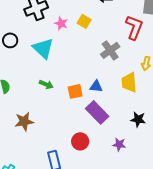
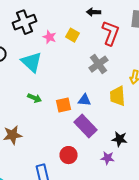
red L-shape: (134, 27) -> (110, 33), moved
black star: (138, 119) -> (120, 139), moved

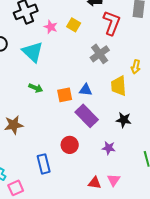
black star: (120, 139) -> (124, 120), moved

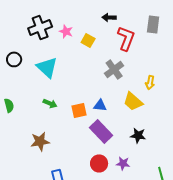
pink star: (51, 27) -> (66, 31), moved
yellow trapezoid: (119, 86) -> (133, 101), turned -45
brown star: (14, 125) -> (40, 141), moved
red circle: (70, 145) -> (99, 163), moved

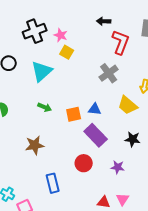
yellow square: (88, 40) -> (67, 52), moved
cyan triangle: (47, 67) -> (42, 71), turned 35
red circle: (99, 163) -> (84, 163), moved

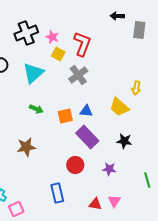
black arrow: (104, 21) -> (117, 16), moved
red L-shape: (121, 42) -> (82, 44), moved
gray cross: (109, 73) -> (78, 75), moved
blue rectangle: (53, 183) -> (57, 193), moved

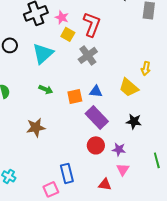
red circle: (75, 165) -> (96, 145), moved
pink triangle: (114, 201) -> (123, 169), moved
pink square: (16, 209) -> (51, 189), moved

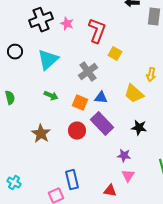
yellow square: (68, 34) -> (115, 54), moved
gray cross: (88, 55) -> (88, 72), moved
orange square: (75, 96) -> (80, 103), turned 35
brown star: (36, 127) -> (41, 134), turned -30
red circle: (96, 145) -> (77, 131), moved

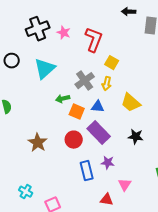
yellow arrow: (151, 75) -> (107, 84), moved
green arrow: (51, 96) -> (63, 99), moved, turned 144
purple star: (124, 156) -> (108, 163), moved
blue rectangle: (72, 180) -> (87, 171), moved
cyan cross: (14, 183) -> (26, 192), moved

